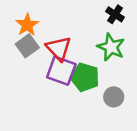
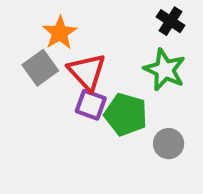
orange star: (27, 25) -> (60, 33), moved
purple square: (61, 71) -> (91, 105), size x0.7

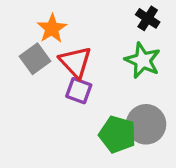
green pentagon: (126, 114) -> (117, 134), moved
gray circle: (169, 144) -> (146, 124), size x1.5

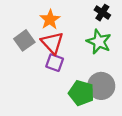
orange star: (52, 28) -> (50, 20), moved

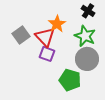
orange star: (50, 20) -> (57, 24), moved
gray circle: (101, 86) -> (87, 59), moved

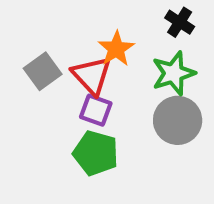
green star: (85, 36) -> (173, 73), turned 30
green pentagon: (70, 80) -> (96, 153), moved

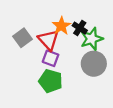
black cross: (180, 22) -> (80, 28), moved

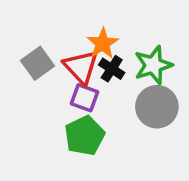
black cross: (80, 28) -> (112, 69), moved
green pentagon: (51, 81) -> (85, 136), turned 30

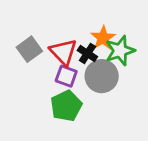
orange star: (103, 43) -> (103, 38), moved
gray circle: (157, 107) -> (102, 76), moved

